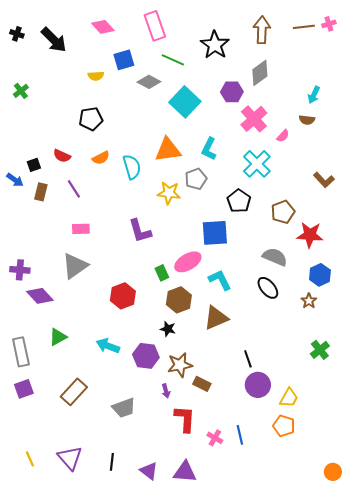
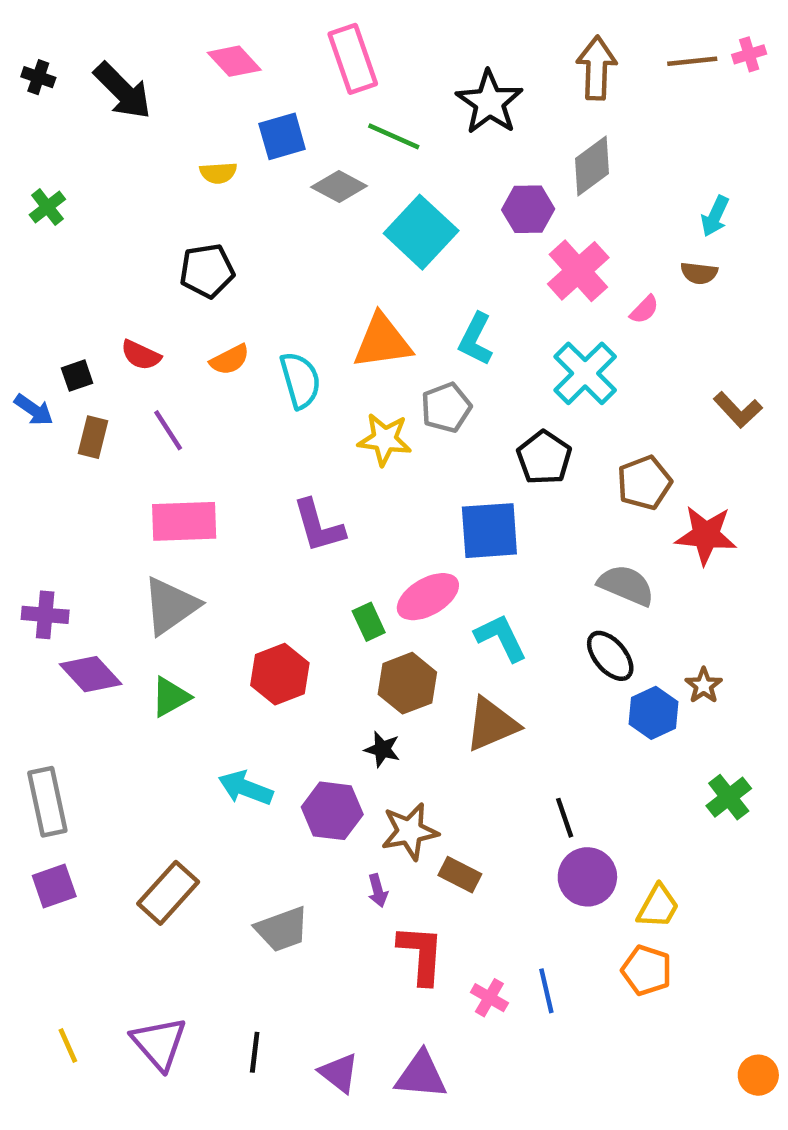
pink rectangle: (81, 229) -> (184, 521), size x1.6
blue hexagon: (320, 275) -> (653, 713), moved
green triangle: (58, 337) -> (170, 697), moved

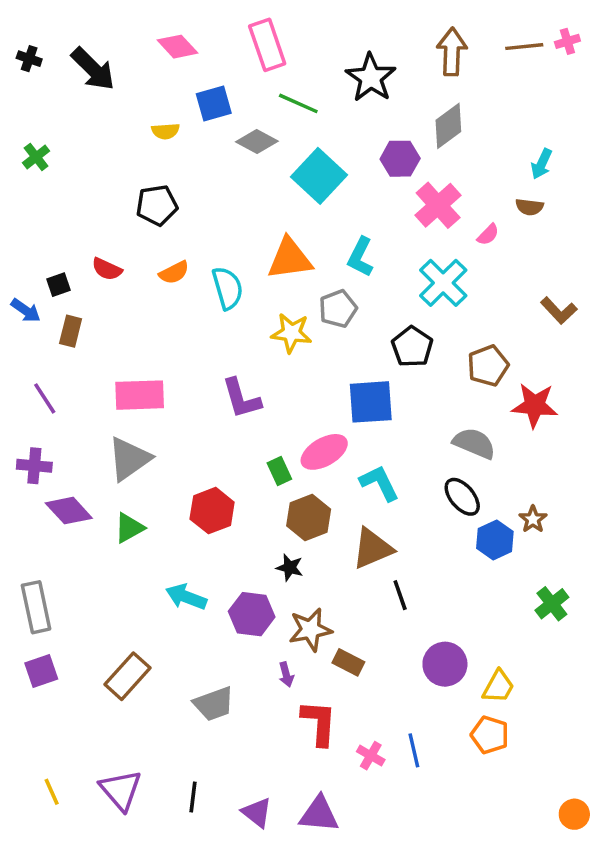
purple line: (168, 430) -> (45, 398), moved
black line: (565, 818) -> (400, 595), moved

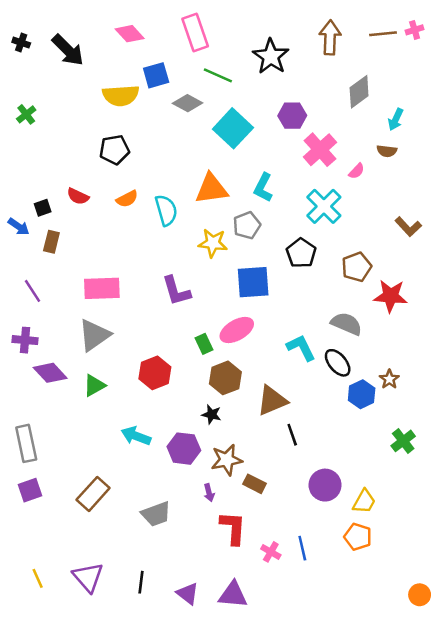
gray diamond: (448, 126) -> (359, 92), moved
yellow semicircle: (165, 131) -> (121, 95), size x1.8
blue square: (371, 402) -> (253, 282), moved
cyan L-shape: (379, 483) -> (301, 348), moved

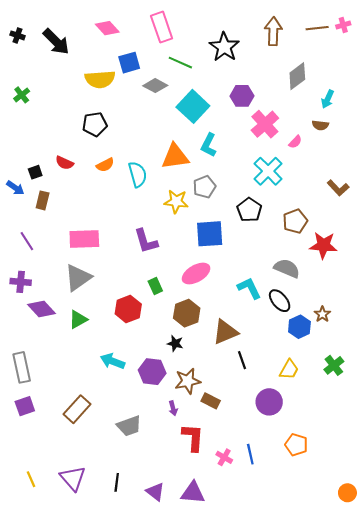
cyan L-shape: (263, 188) -> (209, 145), moved
green rectangle: (204, 344) -> (155, 286), moved
yellow trapezoid: (364, 501) -> (289, 370), moved

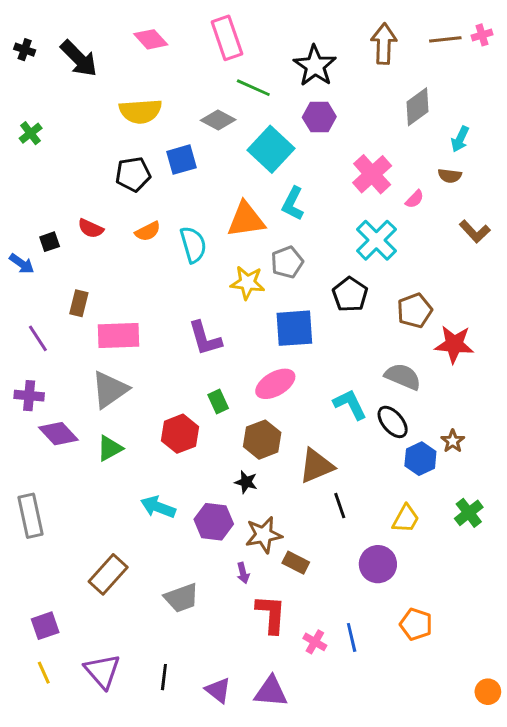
blue square: (129, 63) -> (181, 160), moved
purple hexagon: (242, 96) -> (319, 117), moved
brown L-shape: (338, 188) -> (475, 231), moved
brown rectangle: (43, 200) -> (79, 303), moved
purple square: (25, 406) -> (45, 626), moved

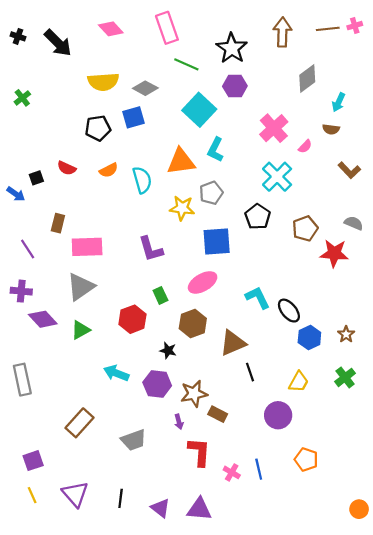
gray diamond: (218, 120) -> (145, 88), moved
gray semicircle: (403, 377) -> (354, 223), moved, size x0.7
brown star: (453, 441) -> (346, 334), moved
black star: (246, 482) -> (168, 350), moved

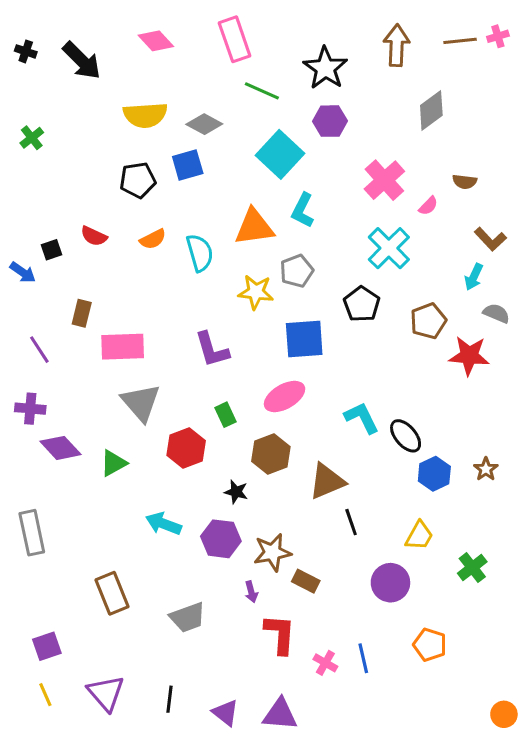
cyan arrow: (339, 102) -> (474, 277), moved
gray triangle: (81, 287) -> (141, 403), moved, turned -36
green cross: (345, 377) -> (472, 568), moved
brown rectangle: (80, 423) -> (112, 593), turned -64

